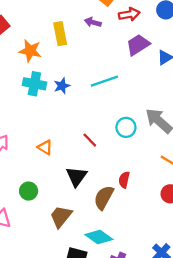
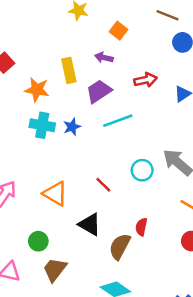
red arrow: (129, 14) -> (145, 80), moved
purple trapezoid: (138, 45) -> (99, 91), moved
orange triangle: (45, 147) -> (55, 194), size x1.5
black triangle: (76, 176) -> (90, 224), turned -35
brown trapezoid: (61, 217) -> (55, 270), moved

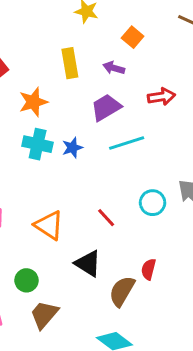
yellow rectangle: (69, 70) -> (70, 63), moved
orange star: (37, 90) -> (33, 102), turned -30

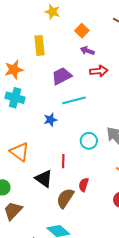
purple arrow: (114, 68) -> (87, 51), moved
blue star: (72, 148) -> (50, 120), moved
red line: (106, 218) -> (63, 161), moved, turned 40

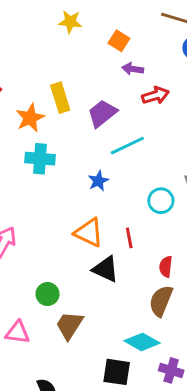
yellow rectangle: (39, 45) -> (60, 98), moved
orange triangle: (19, 152) -> (89, 232), moved
brown semicircle: (65, 198) -> (161, 301), moved

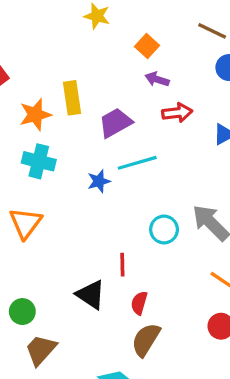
blue star: (98, 181) -> (99, 181), moved
orange triangle: (89, 232) -> (26, 223), moved, turned 32
red semicircle: (166, 267) -> (139, 303), moved

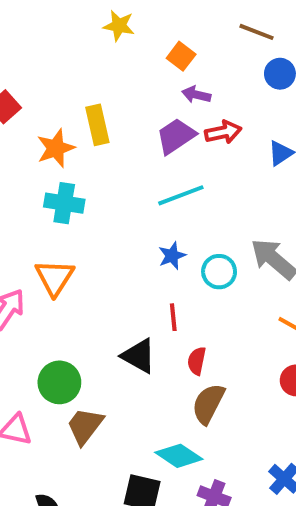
purple trapezoid: (115, 123) -> (176, 136), moved
blue star: (99, 181) -> (172, 256), moved
green circle: (22, 312) -> (59, 382), size x1.4

